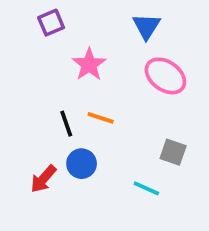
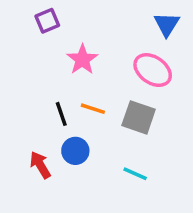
blue triangle: (146, 26) -> (167, 24), moved
gray square: (173, 152) -> (139, 117), moved, size x1.4
red arrow: (43, 179) -> (40, 165), turned 108

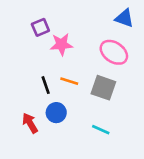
purple square: (47, 21) -> (40, 27), moved
blue triangle: (167, 24) -> (124, 18), turned -42
pink star: (82, 59) -> (61, 44), turned 30

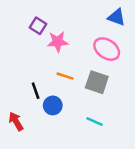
purple square: (40, 27) -> (38, 26), turned -35
black line: (46, 85) -> (36, 91), moved
red arrow: (30, 123) -> (16, 121), moved

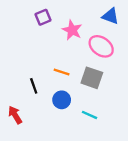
purple square: (38, 26) -> (43, 17), moved, turned 35
pink star: (58, 42) -> (72, 30), moved, turned 30
blue circle: (53, 105) -> (62, 100), moved

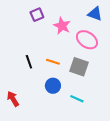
black line: (34, 86) -> (29, 62), moved

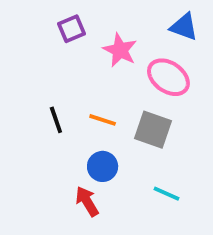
red arrow: (13, 99) -> (87, 201), moved
cyan line: (77, 99) -> (167, 194), moved

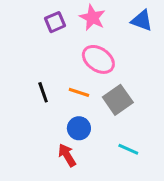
pink star: (120, 50) -> (92, 18), moved
pink ellipse: (168, 77) -> (98, 59), moved
gray square: (153, 130) -> (118, 100), turned 36

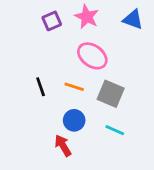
gray square: (118, 100) -> (111, 94), turned -32
cyan line: (128, 149) -> (115, 130), moved

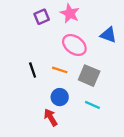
blue triangle: (133, 20) -> (108, 35), moved

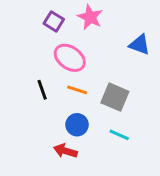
purple square: (42, 17) -> (54, 21), turned -35
pink ellipse: (74, 45) -> (70, 58), moved
red arrow: (51, 117) -> (65, 151), turned -42

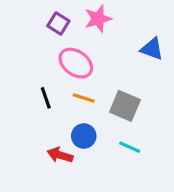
pink star: (90, 17) -> (98, 19), turned 30
red arrow: (65, 151) -> (60, 155), moved

